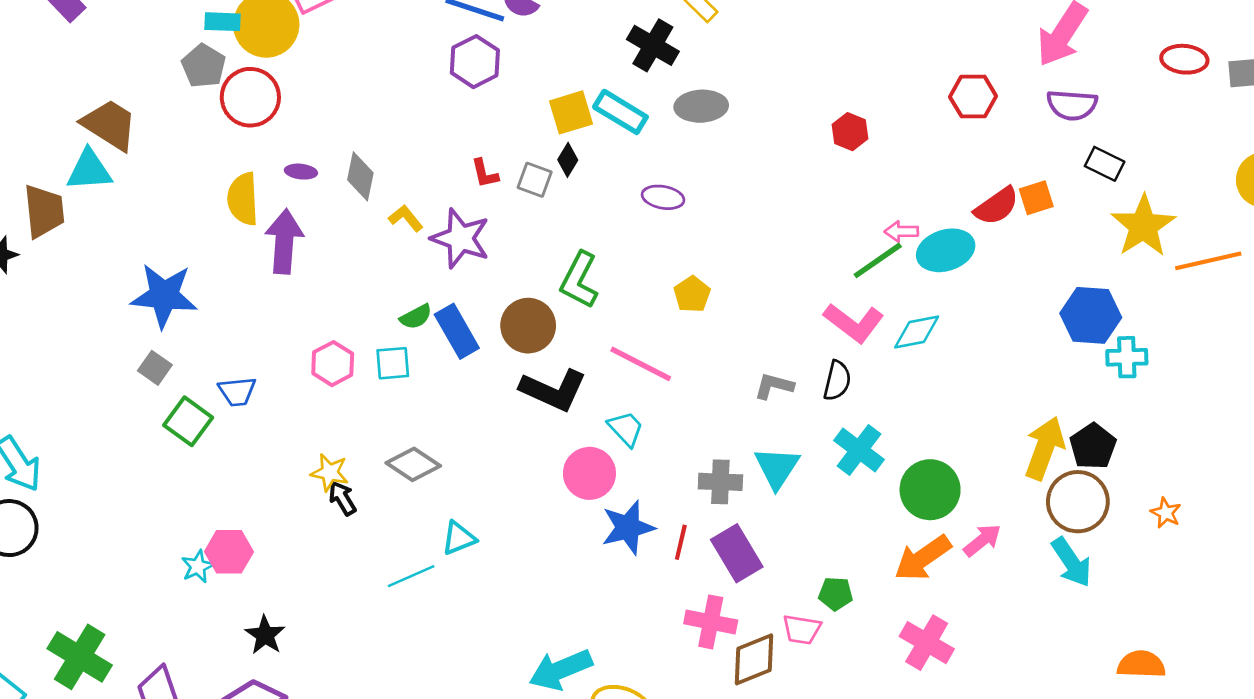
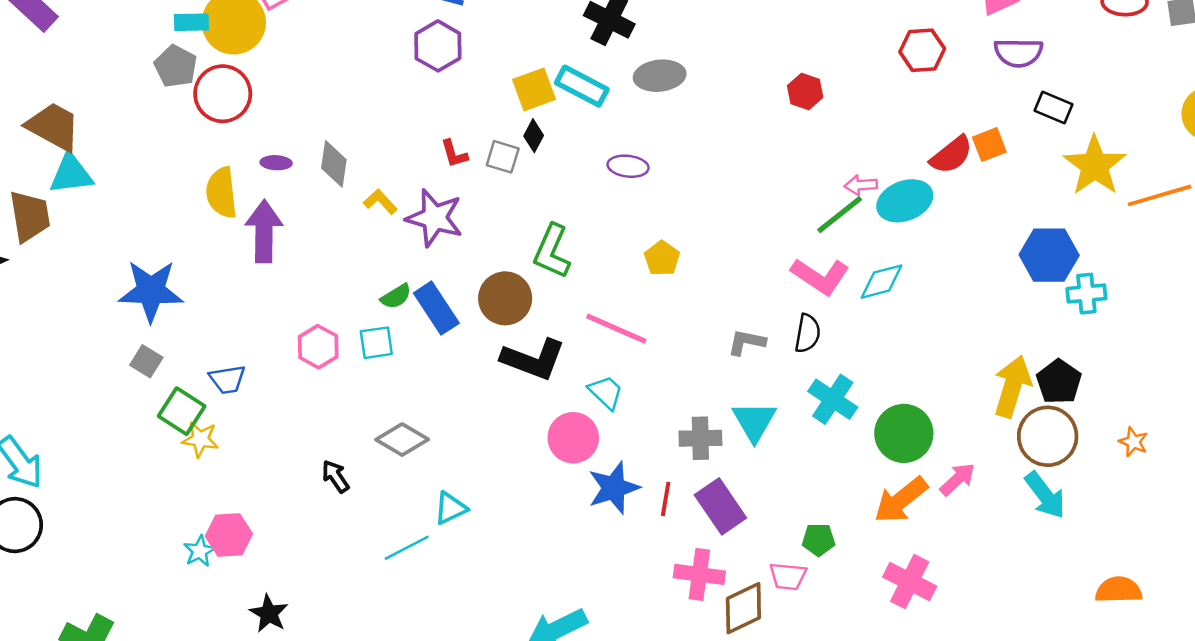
brown trapezoid: (110, 125) -> (53, 126), moved
yellow star: (330, 473) -> (200, 439), moved

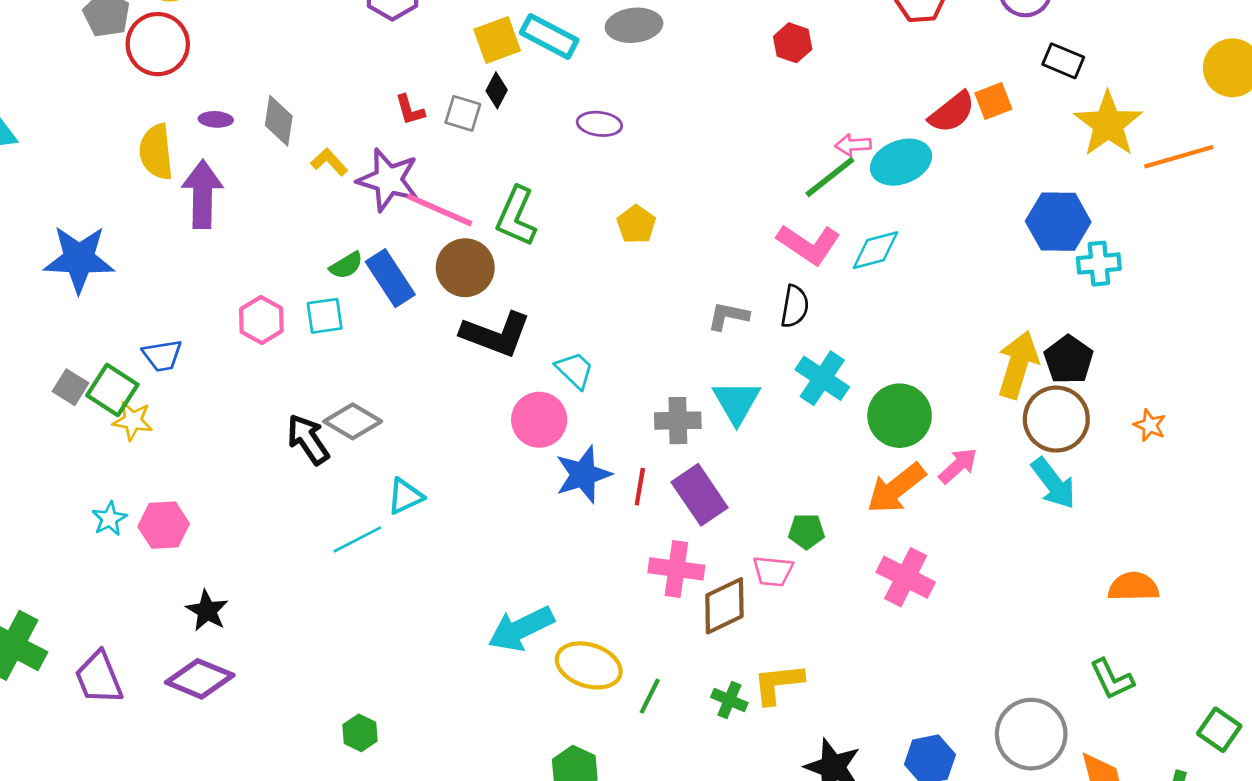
pink line: (616, 329) -> (440, 210), moved
gray square: (146, 361) -> (70, 387), moved
black arrow: (336, 476) -> (308, 439), moved, size x1.4
cyan star: (200, 551) -> (109, 519), moved

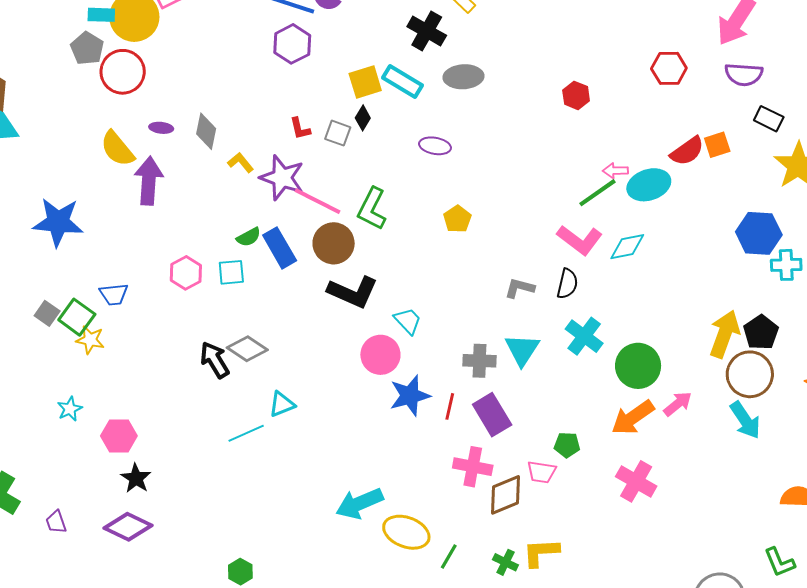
yellow semicircle: (156, 152) -> (117, 149), turned -36
pink hexagon: (164, 525) -> (119, 436), moved
purple trapezoid: (99, 678) -> (56, 522), size x0.6

